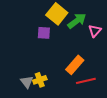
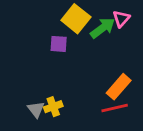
pink triangle: (95, 31) -> (121, 19), moved
orange rectangle: (75, 65) -> (119, 87), moved

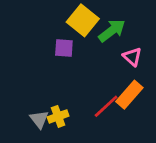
pink triangle: (121, 19) -> (132, 57), moved, turned -30
red line: (115, 108) -> (106, 106), moved, turned -30

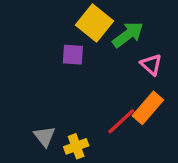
yellow cross: (58, 116) -> (76, 146), moved

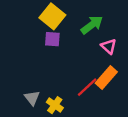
yellow square: (95, 23) -> (52, 16), moved
yellow cross: (76, 146) -> (55, 105), turned -35

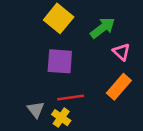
purple square: (52, 39) -> (60, 61), moved, size x1.5
red line: (87, 87) -> (71, 97), moved, turned 35

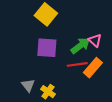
green arrow: (103, 28) -> (80, 46), moved
red line: (71, 97) -> (77, 64), moved

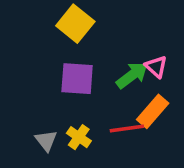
red line: (77, 64) -> (127, 128), moved
yellow cross: (48, 92) -> (79, 137), moved

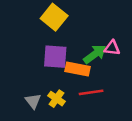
pink triangle: (156, 67) -> (112, 48), turned -35
orange rectangle: (153, 111) -> (77, 69), moved, turned 60

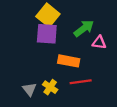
green arrow: (95, 54) -> (84, 28), moved
purple square: (55, 57) -> (47, 34), moved

